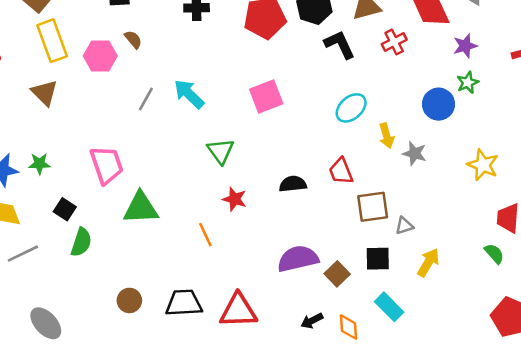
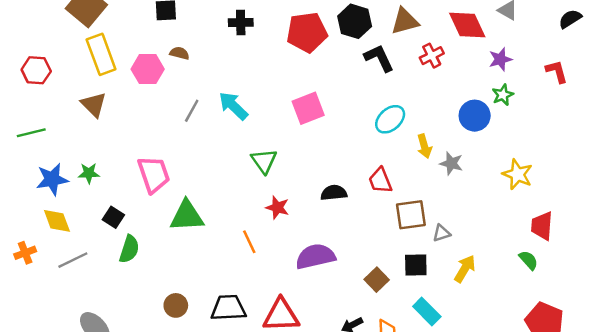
brown semicircle: (133, 39) -> (179, 53), turned -36
purple semicircle: (298, 259) -> (315, 256), moved

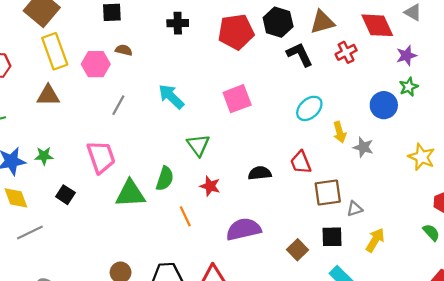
brown triangle: (94, 105) -> (48, 95), turned -45
gray line: (192, 111) -> (118, 105), moved
green semicircle: (129, 249) -> (165, 179), moved

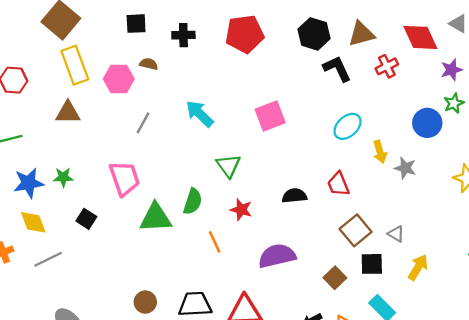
black cross: (178, 23) -> (183, 35), moved
red pentagon: (236, 32) -> (245, 34), moved
brown square: (328, 193) -> (356, 230), moved, turned -32
gray triangle: (355, 209) -> (396, 234), turned 49

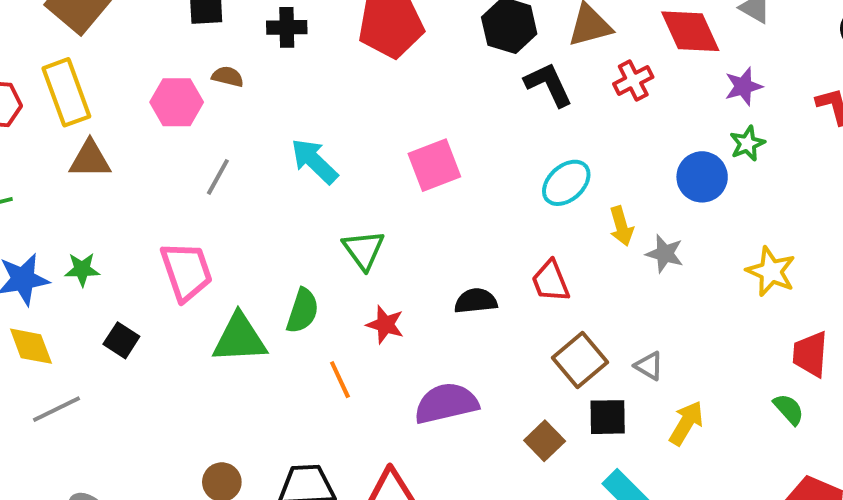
yellow rectangle: (75, 65) -> (66, 92), moved

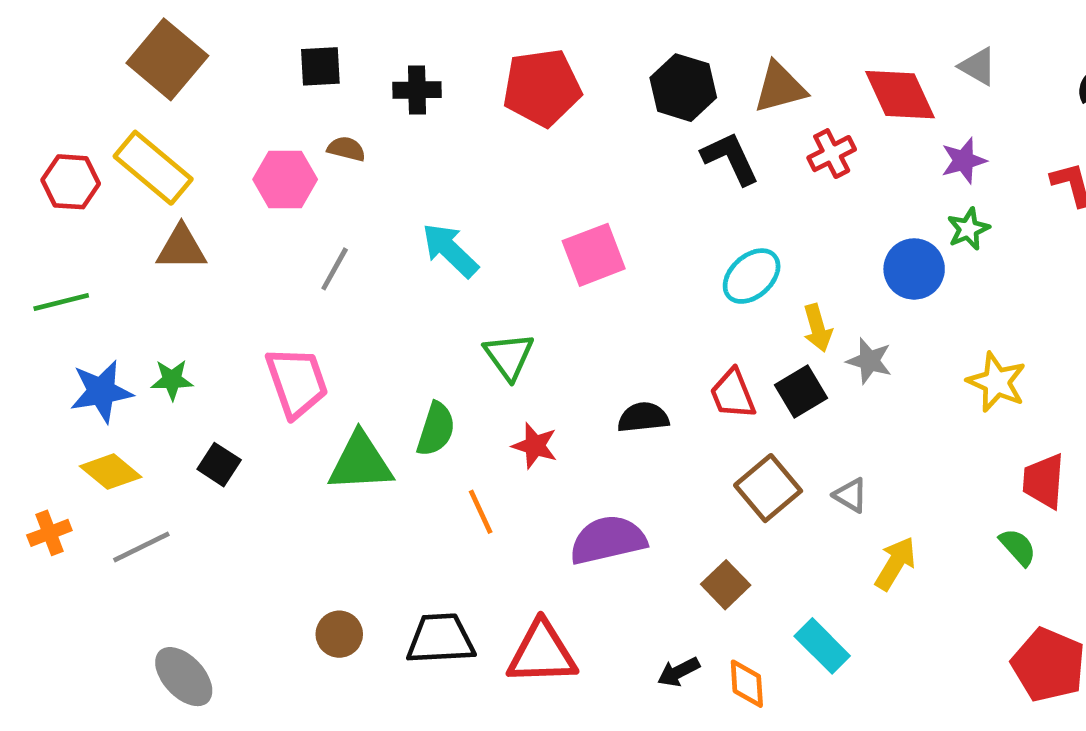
yellow rectangle: (66, 92) -> (153, 168), turned -30
yellow diamond: (31, 346) -> (111, 472), turned -30
black square: (608, 417) -> (801, 392), moved, turned -30

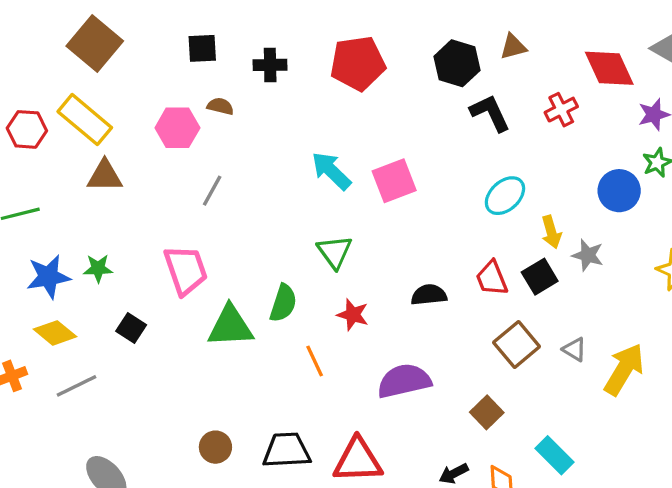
brown triangle: (780, 88) -> (513, 47), moved, size x0.7
cyan arrow: (450, 250) -> (331, 171), moved
yellow arrow: (895, 563) -> (624, 369), moved, size x1.4

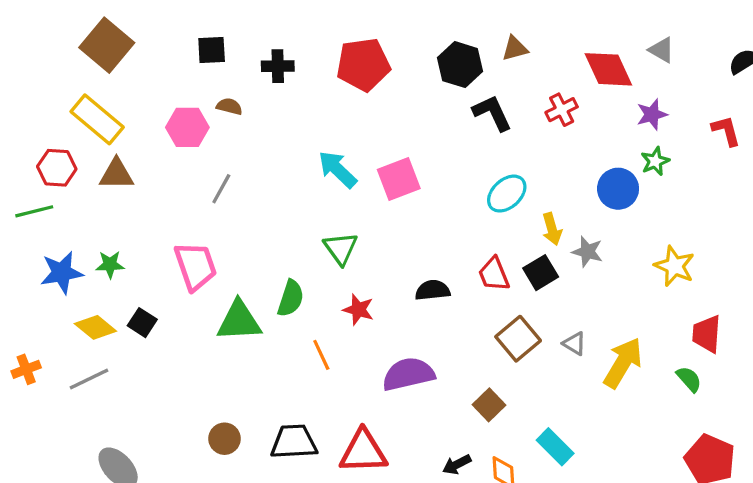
red hexagon: (27, 129) -> (57, 168), moved
yellow diamond: (55, 333) -> (95, 327), moved

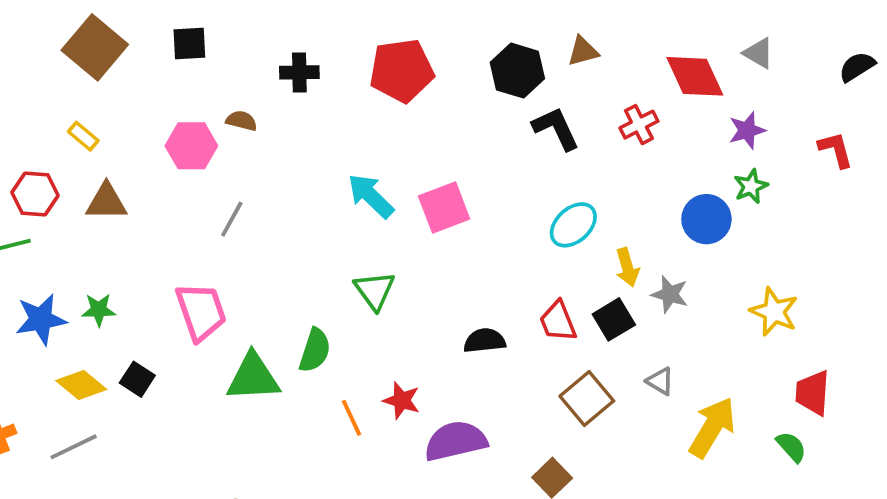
black square: (212, 50) -> (189, 44), moved
yellow rectangle: (97, 119) -> (83, 136), size x0.5
red star: (358, 310) -> (402, 400), moved
gray triangle: (574, 344) -> (660, 381), moved

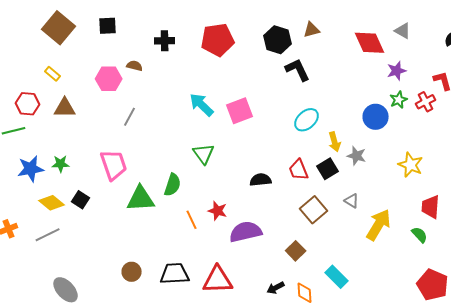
red cross: (639, 125) -> (426, 102), moved

